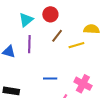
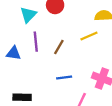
brown line: (57, 36) -> (59, 47), moved

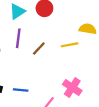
blue line: (64, 77) -> (21, 90), moved

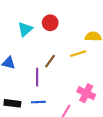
purple line: (18, 38) -> (37, 77), moved

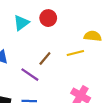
purple line: (37, 77) -> (30, 75), turned -60

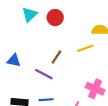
cyan triangle: (21, 23) -> (30, 15), moved

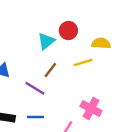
cyan triangle: (30, 15) -> (46, 41), moved
red circle: (55, 18) -> (68, 30), moved

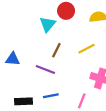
yellow line: (83, 63) -> (86, 49), moved

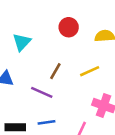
cyan triangle: (48, 24) -> (22, 42), moved

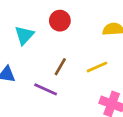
red circle: (69, 27) -> (60, 21), moved

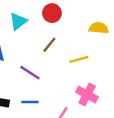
brown line: (60, 67) -> (49, 45), moved

